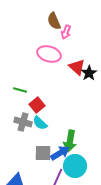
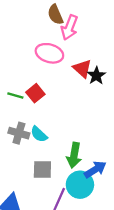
pink arrow: (66, 32) -> (69, 27), size x1.5
red square: (37, 105) -> (35, 93), moved
blue arrow: (60, 153) -> (95, 169), moved

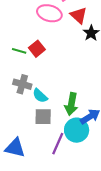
red triangle: (82, 69) -> (79, 15), moved
cyan semicircle: (39, 134) -> (40, 96), moved

